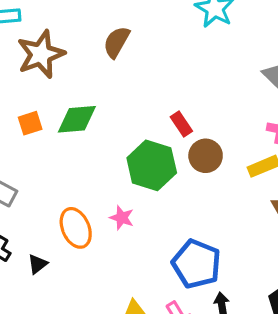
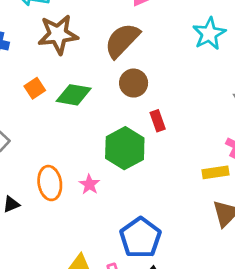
brown semicircle: (116, 42) -> (122, 40), size x1.4
orange square: (30, 123) -> (35, 88), turned -30
brown circle: (206, 156) -> (134, 83), moved

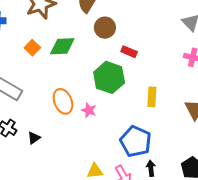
red rectangle: (158, 121) -> (129, 52), turned -35
yellow rectangle: (216, 172) -> (152, 97), moved, turned -66
orange ellipse: (50, 183) -> (63, 101), moved

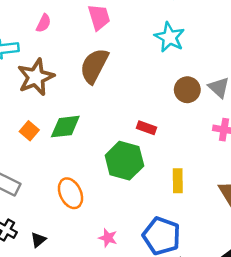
brown circle: (105, 28) -> (187, 90), moved
pink star: (89, 110) -> (108, 238), moved

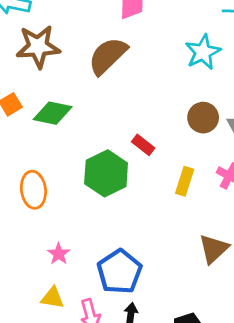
yellow rectangle: (178, 181) -> (185, 181), moved

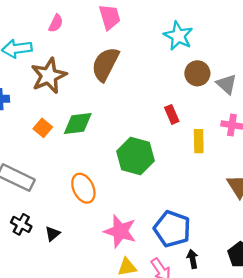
brown circle: (203, 118) -> (197, 73), moved
red rectangle: (143, 145) -> (172, 114), moved, turned 48
pink star: (59, 254) -> (120, 231), size x1.8

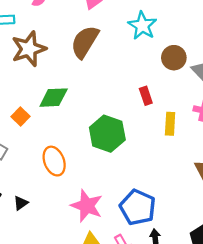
cyan star: (178, 36) -> (142, 26), moved
orange square: (43, 128) -> (20, 116), moved

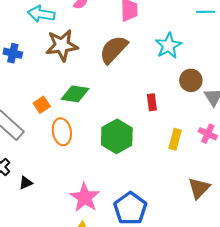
red rectangle: (146, 96) -> (152, 102), moved
orange ellipse: (54, 161) -> (62, 132), moved

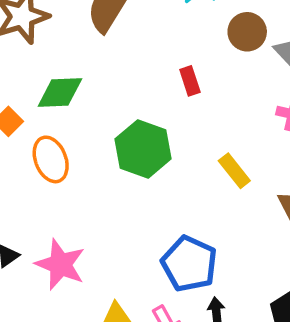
yellow rectangle: (175, 139) -> (234, 171), moved, turned -42
pink star: (85, 198) -> (60, 264), moved

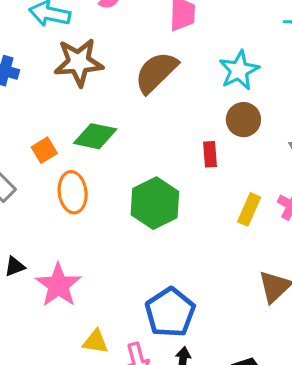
brown circle: (247, 32) -> (243, 120), moved
yellow rectangle: (234, 171) -> (249, 209), moved, turned 48

